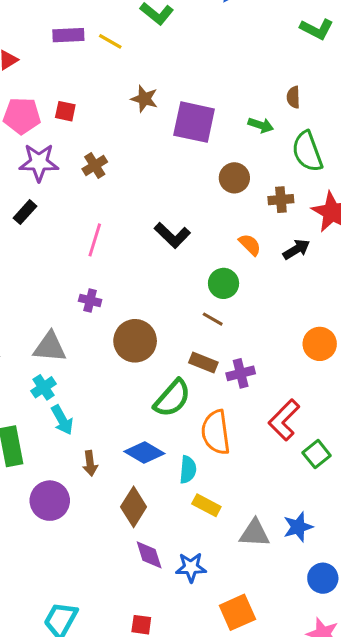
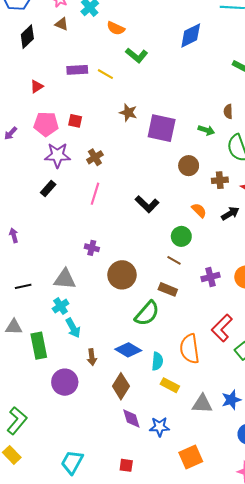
pink line: (95, 240) -> (95, 194), moved
purple cross: (241, 373) -> (210, 277), moved
orange semicircle: (216, 432) -> (190, 349), moved

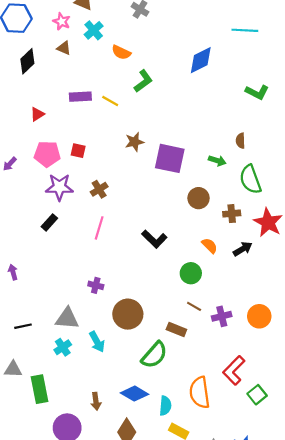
green L-shape: (137, 55) -> (143, 81), turned -75
brown star: (128, 113) -> (134, 142), turned -30
brown line: (174, 260) -> (194, 306), moved
cyan arrow: (73, 328) -> (97, 342), moved

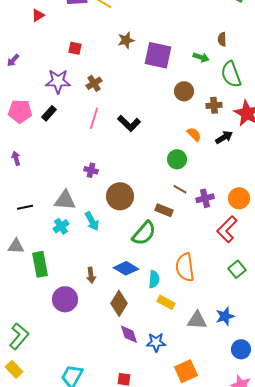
pink pentagon: (47, 154) -> (20, 111), moved
black L-shape: (154, 239) -> (129, 123), moved
red L-shape: (234, 370) -> (227, 229), moved

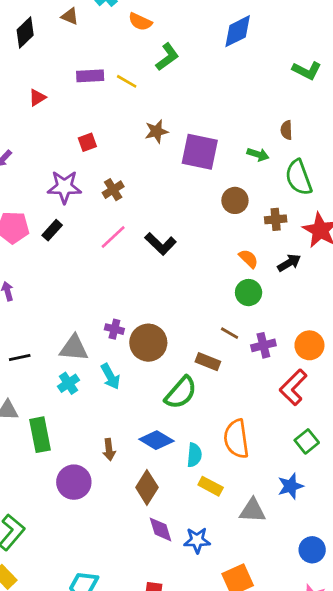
red square: (75, 48) -> (87, 142), turned -32
pink line: (94, 118) -> (113, 237), turned 30
green circle: (177, 159) -> (249, 293), moved
purple cross: (91, 170) -> (114, 329), moved
blue star: (225, 316) -> (290, 486), moved

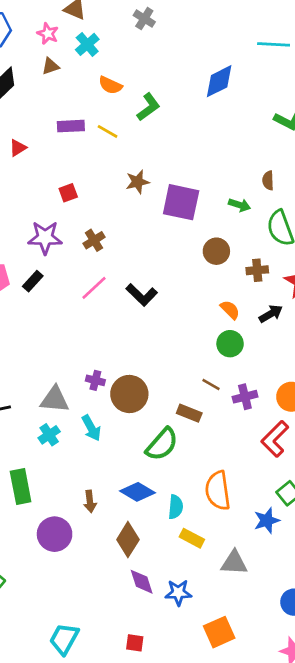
brown triangle: (70, 16) -> (50, 66), turned -42
orange semicircle: (140, 22) -> (110, 85), moved
blue star: (290, 486) -> (267, 520), moved

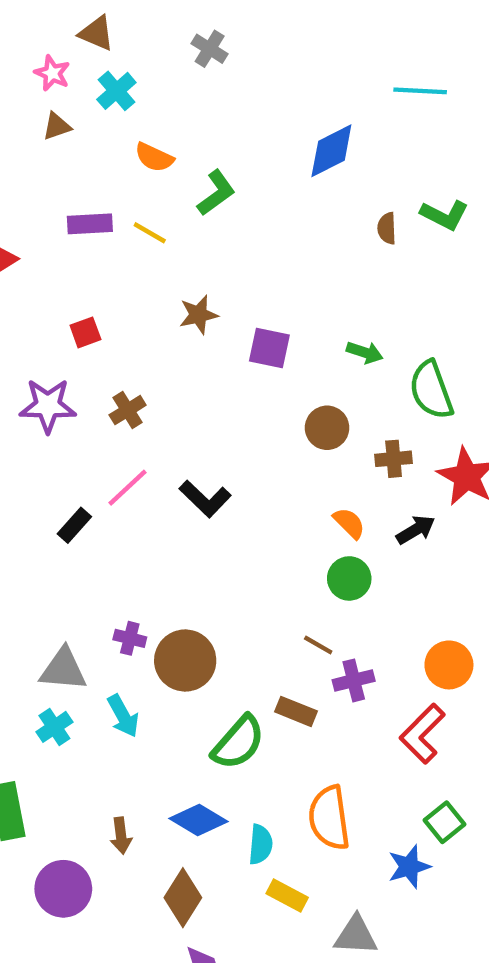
brown semicircle: (268, 180) -> (387, 228), moved
purple square: (181, 202) -> (269, 348), size x0.7
black rectangle: (33, 281) -> (74, 525), moved
purple cross: (245, 397) -> (354, 680), moved
brown rectangle: (189, 413) -> (296, 711), moved

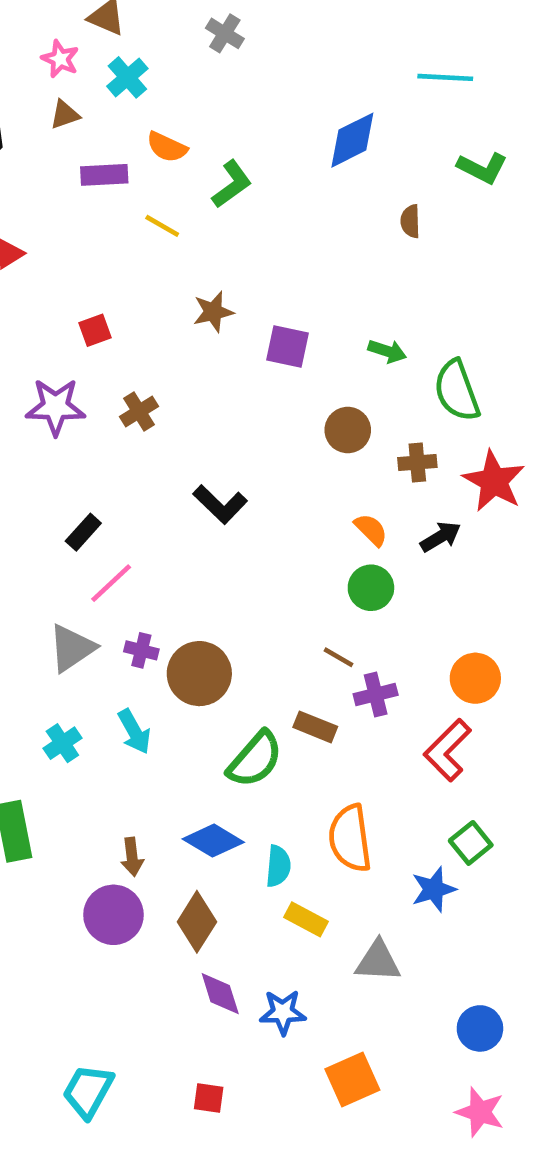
green L-shape: (445, 215) -> (482, 168), moved
purple rectangle: (90, 224) -> (104, 175), moved
pink line: (128, 488) -> (111, 583), moved
gray triangle: (63, 669) -> (72, 648), moved, turned -39
purple circle: (63, 889) -> (113, 915), moved

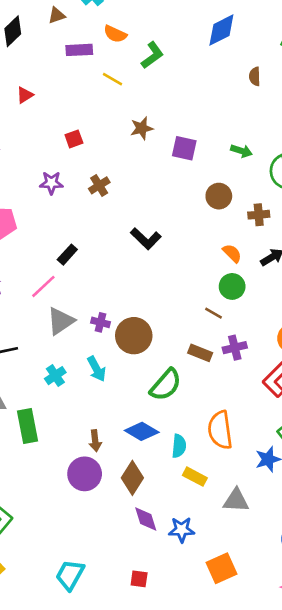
purple star: (56, 407) -> (51, 183), size x0.7
pink line: (111, 583) -> (43, 286), moved
brown line: (338, 657) -> (213, 313), moved
brown rectangle: (315, 727) -> (200, 353), moved

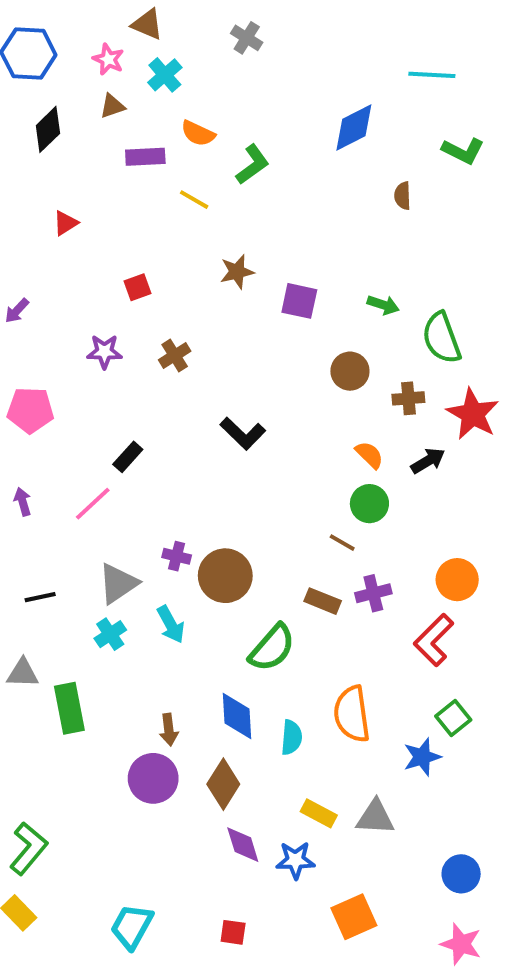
gray triangle: (61, 321) -> (118, 583), moved
blue diamond: (142, 431) -> (237, 716), turned 56
yellow rectangle: (195, 477) -> (319, 813), moved

